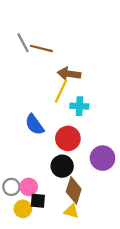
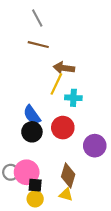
gray line: (23, 43) -> (37, 18), moved
black circle: (62, 166) -> (32, 132), moved
pink circle: (29, 187) -> (27, 172), size x1.5
yellow circle: (23, 209) -> (35, 199), moved

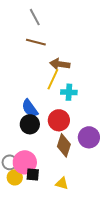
brown diamond: (68, 175) -> (64, 145), moved
yellow circle: (35, 199) -> (15, 177), moved

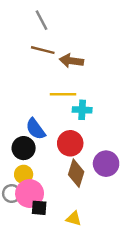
brown arrow: (60, 64) -> (71, 61), moved
yellow line: (53, 79) -> (63, 94), turned 65
black circle: (30, 124) -> (24, 148), moved
yellow circle: (15, 177) -> (24, 174), moved

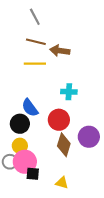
yellow line: (63, 94) -> (35, 64), moved

